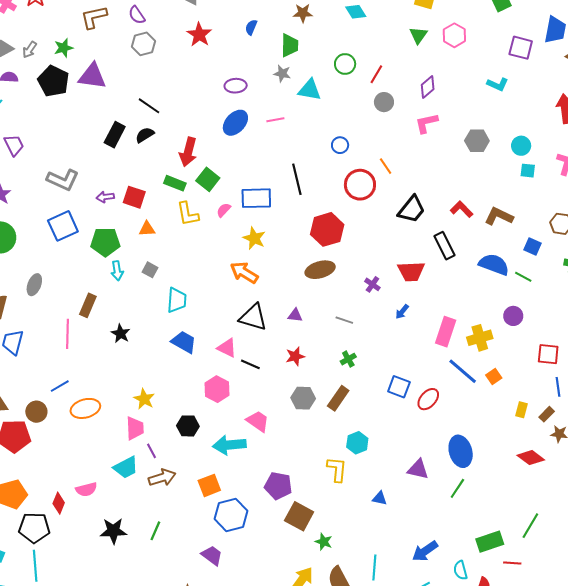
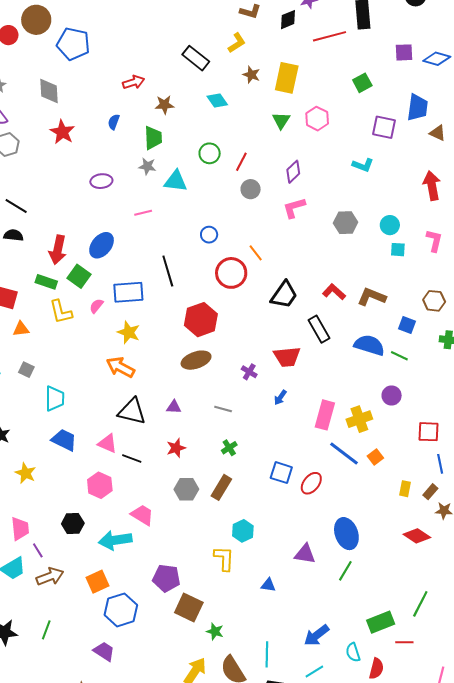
blue ellipse: (235, 123) -> (102, 245), moved
black semicircle: (145, 135) -> (13, 235), turned 42
yellow star: (144, 399) -> (26, 473), moved

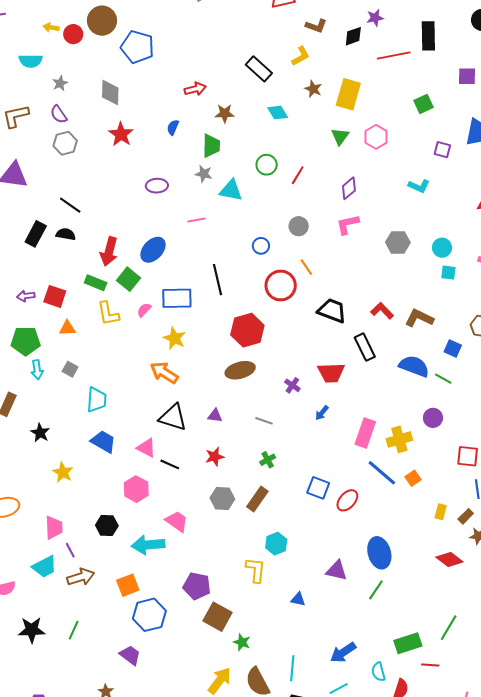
purple square: (384, 127) -> (442, 150), size x0.7
gray circle: (251, 189) -> (299, 226), moved
black trapezoid: (284, 295) -> (332, 311), turned -108

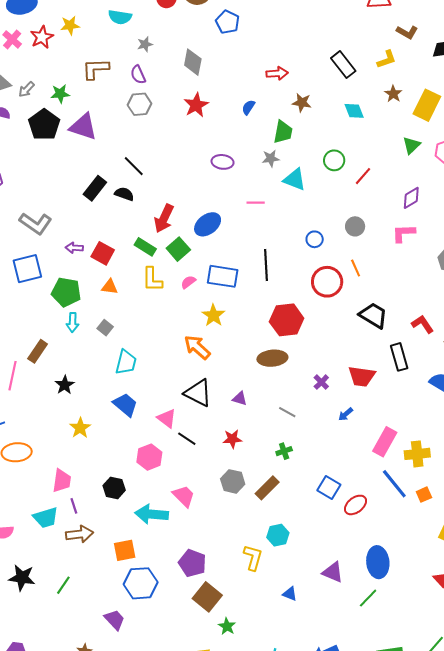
blue pentagon: (137, 47) -> (227, 22), size x0.7
gray star: (204, 174) -> (271, 158), turned -30

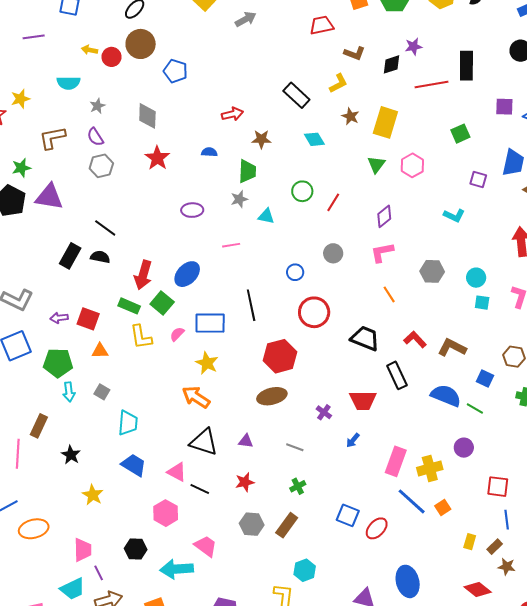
blue semicircle: (248, 107) -> (209, 152), turned 70
cyan triangle: (295, 179) -> (266, 216), size x0.7
orange line: (356, 268) -> (389, 294), moved

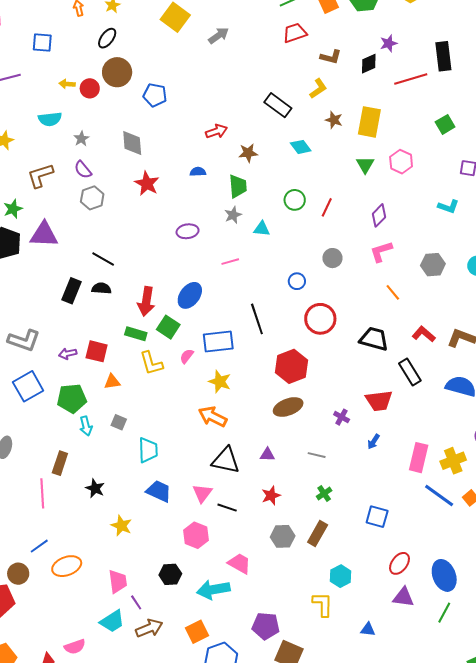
pink triangle: (177, 472) -> (202, 493), turned 45
red ellipse: (377, 528) -> (399, 563), moved

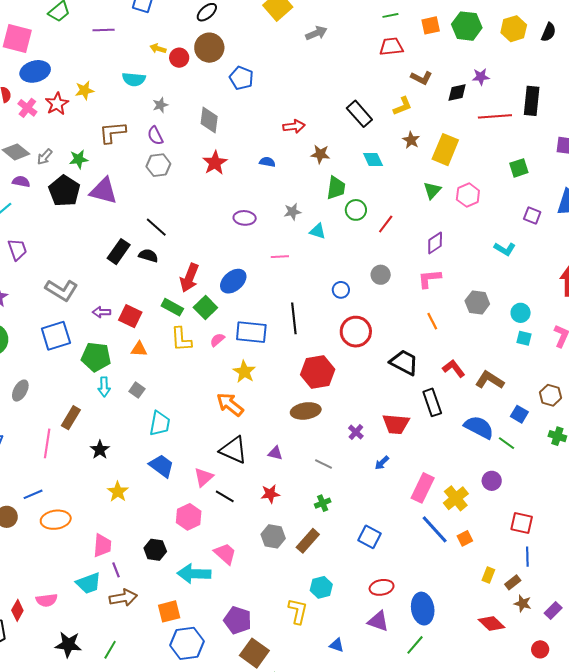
green trapezoid: (238, 186) -> (336, 188), moved
yellow cross: (453, 461) -> (456, 498), turned -30
red ellipse: (399, 563) -> (382, 587), turned 30

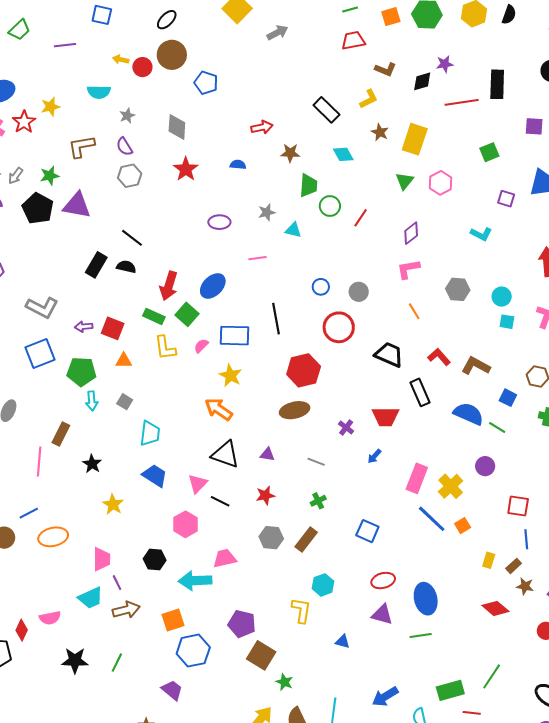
gray circle: (381, 275) -> (359, 292), moved
pink trapezoid: (225, 554) -> (225, 558), turned -50
green line: (415, 645) -> (421, 636), turned 45

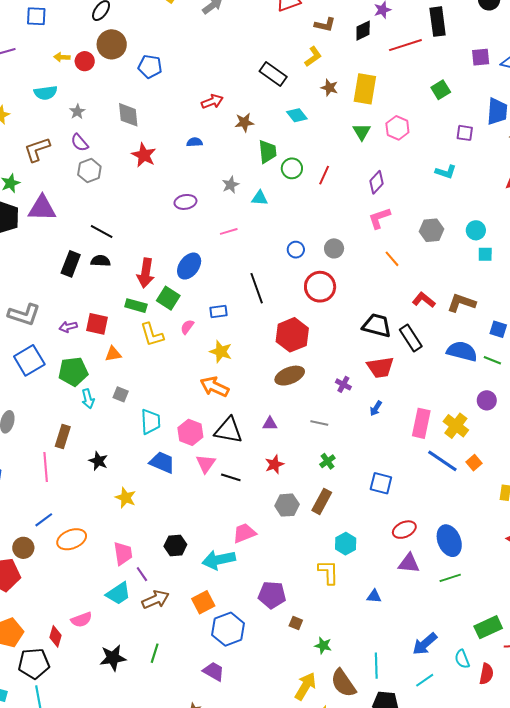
blue rectangle: (234, 336) -> (218, 312), size x0.6
black trapezoid: (389, 355) -> (377, 325), moved
pink hexagon: (186, 524) -> (190, 432), moved
brown square: (261, 655) -> (296, 623), size x0.5

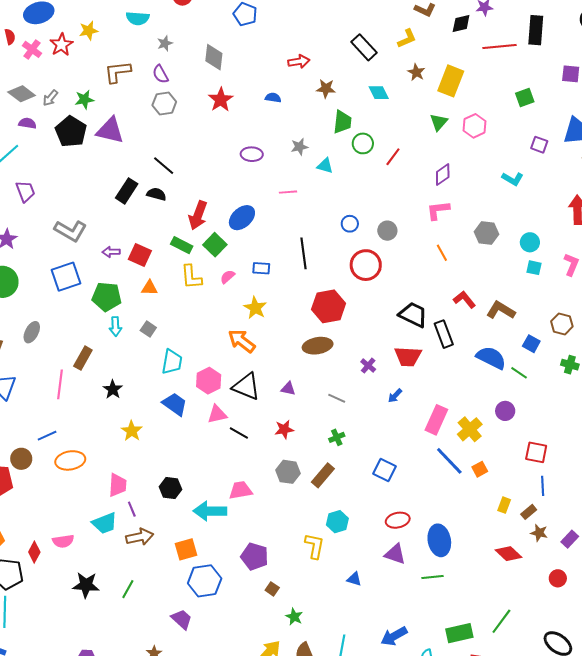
pink triangle: (206, 464) -> (217, 414), turned 30

